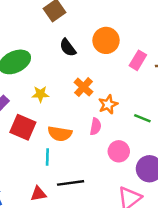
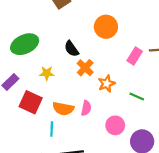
black semicircle: (68, 48) -> (71, 49), moved
pink rectangle: (138, 60) -> (135, 56), moved
pink semicircle: (96, 127) -> (86, 108), moved

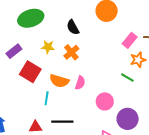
orange cross: (85, 68) -> (71, 52), moved
orange star: (107, 84) -> (138, 60), moved

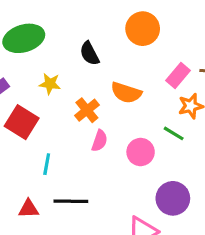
orange cross: (71, 52) -> (87, 110), moved
orange semicircle: (59, 81) -> (126, 93), moved
pink circle: (105, 101) -> (141, 152), moved

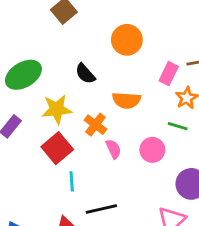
yellow star: (50, 84) -> (57, 109), size x1.5
red square: (22, 122) -> (57, 148), moved, turned 32
pink semicircle: (100, 141) -> (113, 149), turned -30

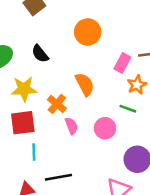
black semicircle: (85, 74) -> (40, 54), moved
orange semicircle: (126, 100) -> (85, 84), turned -125
red square: (57, 148) -> (23, 123), turned 30

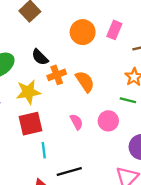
pink rectangle: (122, 63) -> (114, 30), moved
orange cross: (57, 104) -> (57, 75), moved, turned 36

